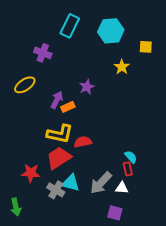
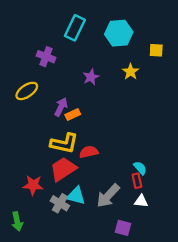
purple star: (87, 87) -> (91, 77), moved
white triangle: (122, 188) -> (141, 201), moved

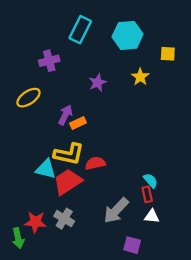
purple cross: (46, 57) -> (49, 61), turned -36
red star: (33, 185) -> (35, 222), moved
cyan triangle: (76, 196) -> (46, 169), moved

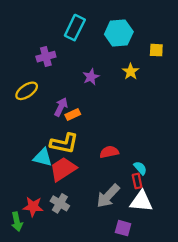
red semicircle: (95, 163) -> (109, 152), moved
white triangle: (152, 216) -> (141, 201), size x1.6

